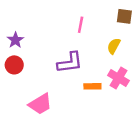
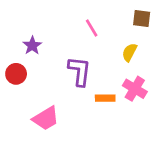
pink line: (81, 25) -> (92, 28), turned -42
purple star: (15, 40) -> (32, 46), moved
purple L-shape: (70, 63) -> (79, 71), turned -76

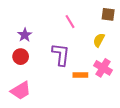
red circle: (16, 74) -> (21, 57), moved
pink trapezoid: (46, 118) -> (21, 91), moved

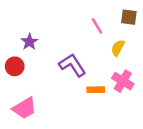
pink line: (70, 22) -> (97, 26), moved
purple L-shape: (61, 55) -> (72, 65), turned -40
red circle: (21, 57) -> (15, 66), moved

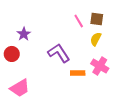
brown square: (129, 17) -> (97, 19), moved

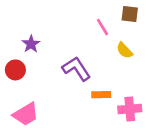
brown square: (97, 19) -> (130, 14), moved
yellow semicircle: (96, 39) -> (125, 50), turned -72
pink cross: (100, 66) -> (130, 109), moved, turned -36

